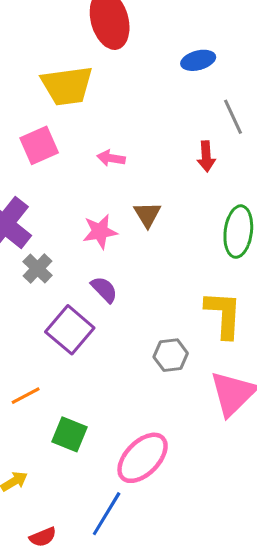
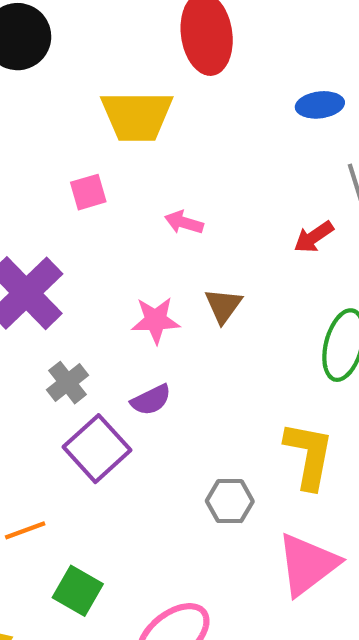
pink square: (39, 145) -> (88, 192), size x0.7
red arrow: (206, 156) -> (314, 237), turned 52
gray cross: (38, 268) -> (68, 383), moved
purple semicircle: (104, 289) -> (151, 400), turned 100

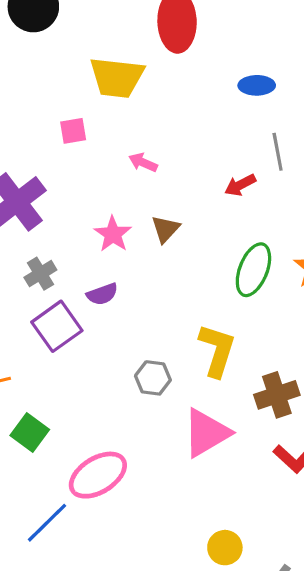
pink star: (156, 320) -> (113, 234), turned 30

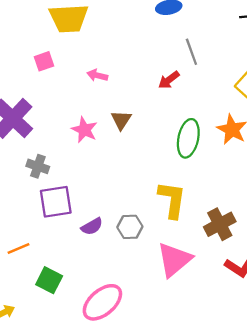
gray cross: (40, 274) -> (38, 166), turned -30
purple semicircle: (102, 294) -> (92, 226), moved
purple square: (57, 326) -> (56, 202), turned 36

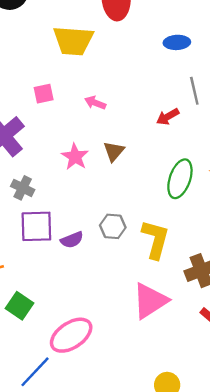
pink square: (44, 61) -> (44, 94), moved
purple semicircle: (92, 226) -> (72, 240), moved
gray hexagon: (130, 227) -> (113, 226), moved

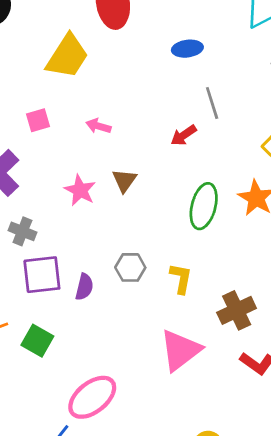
yellow trapezoid: (73, 41) -> (67, 56), turned -57
yellow L-shape: (155, 239) -> (181, 279), size x0.7
purple semicircle: (72, 240) -> (84, 287), turned -50
green square: (19, 306) -> (37, 341), moved

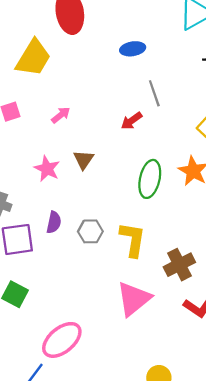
pink arrow: (98, 126) -> (61, 115), turned 126
yellow L-shape: (181, 279) -> (133, 239), size x1.4
purple semicircle: (84, 287) -> (54, 222), moved

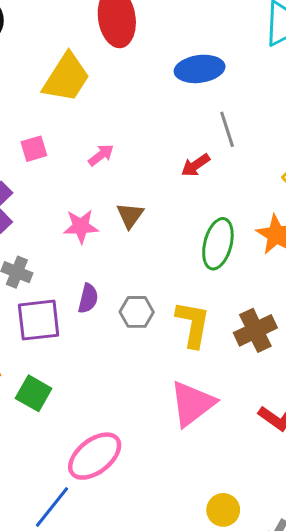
blue ellipse: (133, 49) -> (200, 69), size x1.4
pink star: (47, 169) -> (81, 226), turned -30
brown cross: (179, 265) -> (255, 330), moved

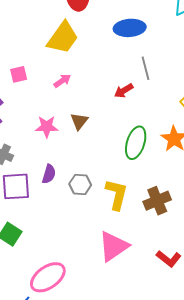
yellow trapezoid: (66, 78) -> (63, 38), moved

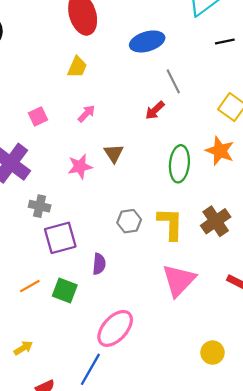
yellow trapezoid: (63, 38) -> (77, 67), size x0.6
purple semicircle: (49, 174) -> (99, 264), moved

